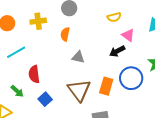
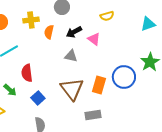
orange semicircle: (65, 34) -> (49, 32), moved
pink triangle: (128, 35) -> (94, 39), moved
black arrow: (117, 51) -> (74, 32), moved

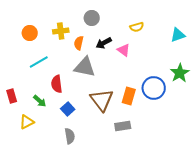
gray triangle: (71, 56) -> (85, 67), moved, size x1.6

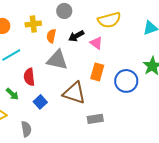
yellow semicircle: (137, 27) -> (109, 20), size x1.6
orange rectangle: (129, 96) -> (97, 72), moved
brown triangle: (102, 100) -> (74, 93), turned -35
gray semicircle: (70, 136) -> (26, 129), moved

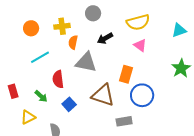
orange semicircle: (51, 36) -> (73, 42), moved
pink triangle: (96, 43) -> (140, 45), moved
blue circle: (126, 81) -> (142, 95), moved

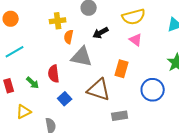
orange circle: (31, 28) -> (11, 19), moved
cyan line: (40, 57) -> (15, 52), moved
blue circle: (142, 95) -> (153, 90), moved
green arrow: (41, 96) -> (33, 83), moved

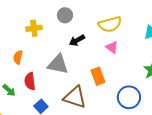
orange semicircle: (69, 37) -> (18, 57), moved
orange rectangle: (122, 69) -> (98, 76), turned -36

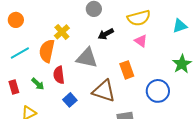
yellow cross: (34, 28) -> (62, 32), moved, turned -35
orange semicircle: (18, 57) -> (47, 51), size x1.6

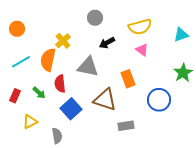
red rectangle: (14, 87) -> (15, 96), turned 40
blue square: (70, 100) -> (71, 109), size x1.5

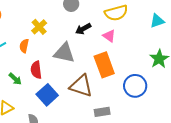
pink triangle: (142, 50) -> (109, 36), moved
orange semicircle: (48, 60) -> (24, 46), size x0.6
orange rectangle: (128, 79) -> (104, 65), size x1.4

